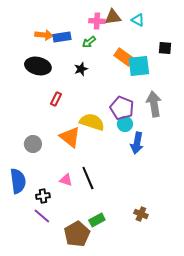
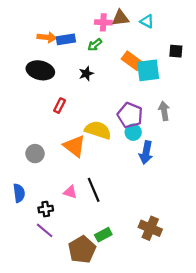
gray arrow: (154, 104) -> (164, 111), size x0.7
blue semicircle: (18, 181) -> (19, 193), size x0.7
brown cross: (141, 214) -> (150, 228), size x1.5

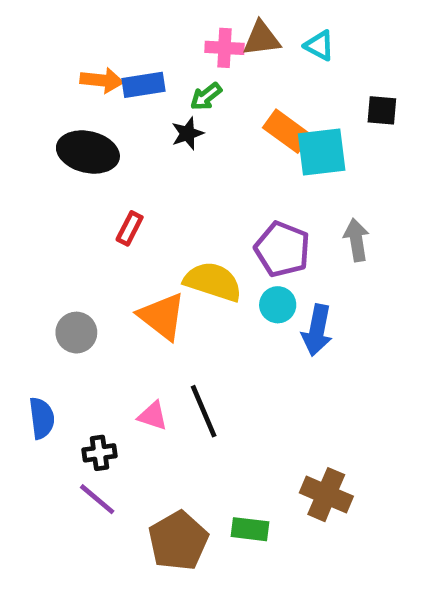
black star: (86, 74) -> (187, 133), moved
cyan circle: (133, 132) -> (278, 305), moved
green rectangle: (103, 235) -> (250, 529), moved, turned 35

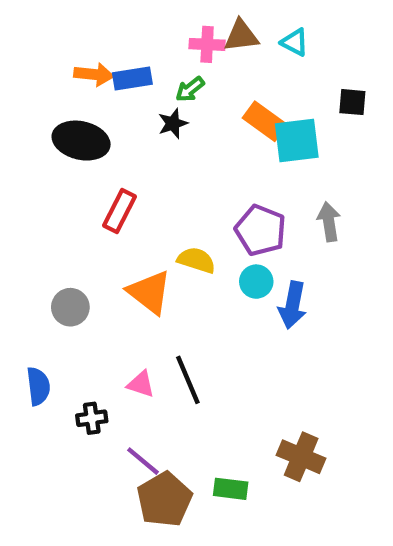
red rectangle: (130, 228) -> (120, 211), size x1.4
yellow semicircle: (213, 282) -> (196, 260), size x0.7
purple line: (97, 499) -> (143, 461), moved

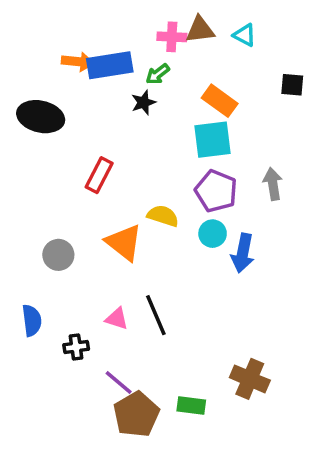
blue rectangle: (132, 79) -> (110, 65), size x1.4
black ellipse: (81, 141) -> (41, 117), moved
cyan square: (297, 141) -> (213, 140), moved

